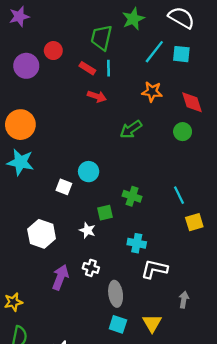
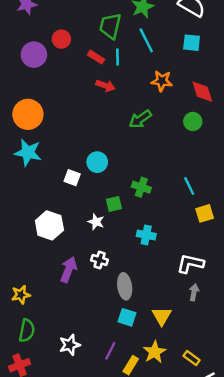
cyan line: (154, 52) -> (146, 40), moved, turned -65
white L-shape: (154, 269) -> (190, 264), moved

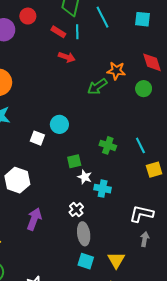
orange star: (162, 81) -> (116, 71), moved
green cross: (141, 187) -> (108, 145), moved
white star: (96, 222) -> (85, 177), moved
white cross: (100, 260) -> (76, 210), moved, turned 32

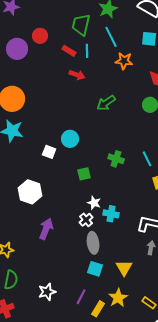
orange star: (116, 71) -> (124, 61), moved
white star: (85, 177) -> (94, 203), moved
cyan cross: (103, 189) -> (111, 214), moved

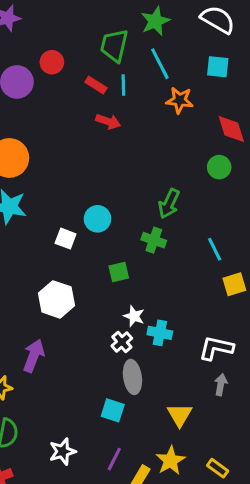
green arrow: (106, 103) -> (169, 204), moved, turned -30
green cross: (116, 159) -> (154, 240), moved
white hexagon: (30, 192) -> (56, 299), moved
purple arrow: (46, 229) -> (34, 356), moved
cyan square: (95, 269) -> (113, 410), moved

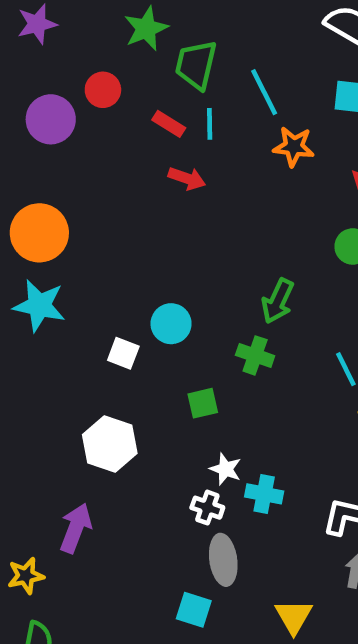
green star: (155, 21) -> (146, 29), moved
white cross: (122, 342) -> (207, 508), turned -30

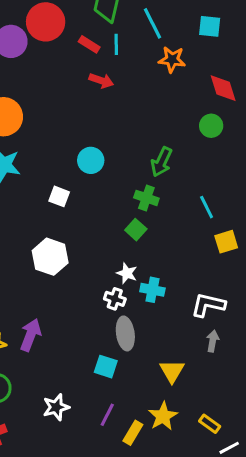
red circle: (103, 90) -> (46, 22), size x1.6
cyan circle: (171, 324) -> (91, 160), moved
green square: (203, 403) -> (136, 230), moved, turned -35
purple arrow: (76, 528) -> (31, 335), moved

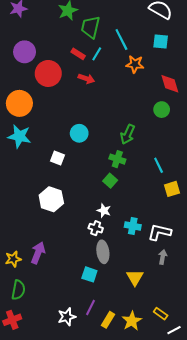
red circle: (46, 22) -> (48, 73), moved
cyan line: (116, 44) -> (97, 54), turned 32
cyan cross: (152, 290) -> (133, 226), moved
white star: (56, 407) -> (67, 317), moved
yellow star: (163, 416) -> (132, 321), moved

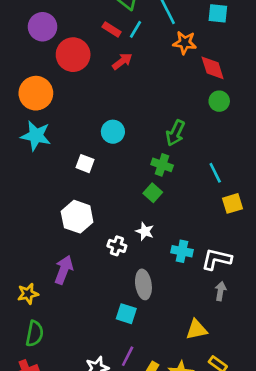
red arrow: (86, 79) -> (122, 61), turned -56
red diamond: (170, 84) -> (213, 68), moved
white cross: (96, 228) -> (117, 246), moved
purple arrow: (38, 253) -> (64, 270), moved
yellow triangle: (135, 278) -> (197, 330), moved, turned 48

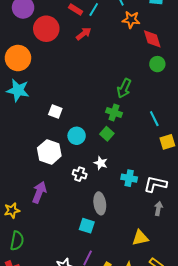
cyan circle: (113, 132) -> (77, 136), moved

